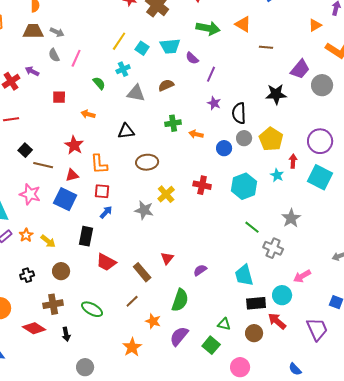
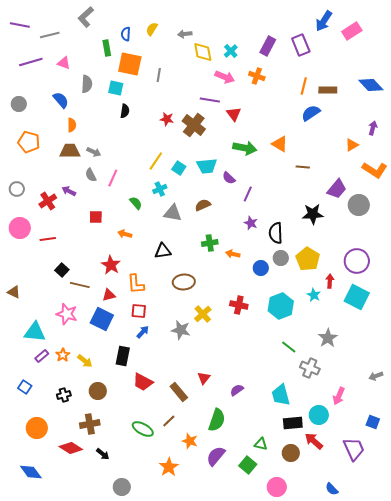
pink arrow: (302, 276) -> (339, 396), turned -36
green ellipse: (92, 309) -> (143, 429), moved
black arrow: (66, 334) -> (103, 454), turned -40

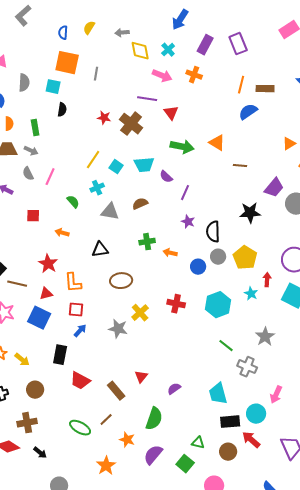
blue arrow: (324, 21) -> (180, 20), moved
green rectangle: (107, 48) -> (35, 128), moved

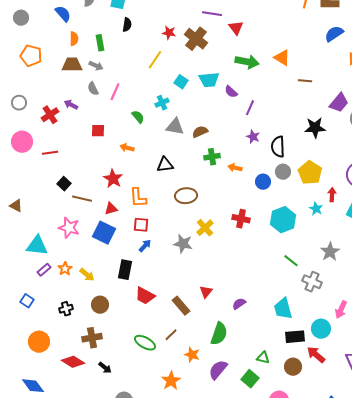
blue semicircle: (248, 112) -> (334, 34), moved
yellow line: (93, 160) -> (155, 60), moved
brown semicircle: (140, 204) -> (200, 132), moved

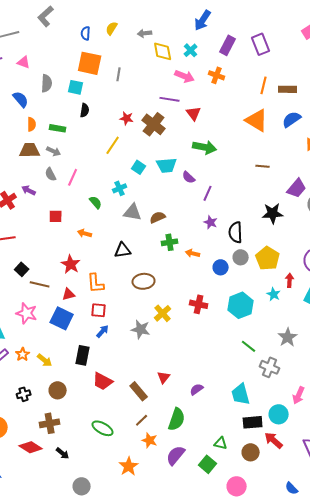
green rectangle: (100, 43) -> (58, 128), turned -70
orange triangle: (282, 58) -> (257, 120), moved, size x1.4
brown line: (171, 335) -> (142, 420), moved

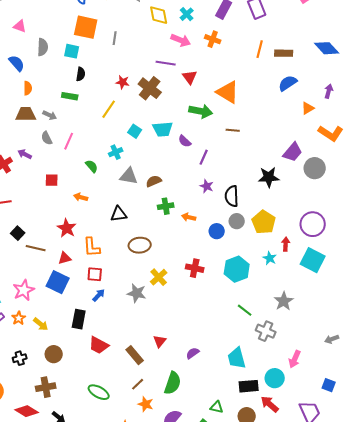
orange triangle: (257, 120) -> (228, 92), moved
green rectangle: (58, 128) -> (70, 96), moved
brown line: (263, 166) -> (233, 130), moved
pink star: (27, 313) -> (24, 290), moved, turned 30

